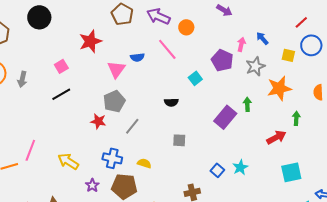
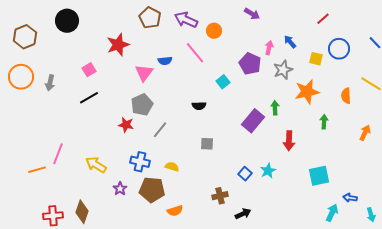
red line: (301, 22) -> (323, 19), moved
red arrow: (276, 137) -> (289, 141), moved, turned 120

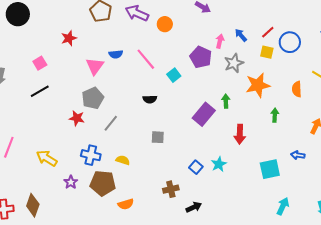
red line: (323, 19) -> (268, 32), moved
red star: (118, 45) -> (69, 38), size x0.7
pink line: (195, 53) -> (146, 59), moved
blue arrow: (350, 198) -> (298, 155), moved

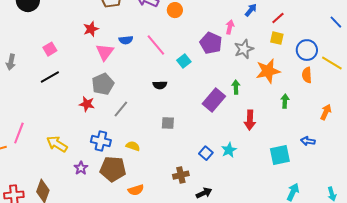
blue arrow: (241, 35) -> (251, 10), moved, turned 80
red star: (69, 38) -> (91, 29), moved
blue circle: (290, 42) -> (307, 50), moved

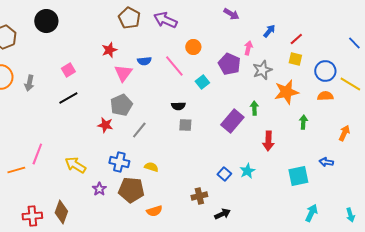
orange circle: (175, 10) -> (193, 47), moved
orange semicircle: (307, 75) -> (325, 96), turned 91
gray square: (168, 123) -> (185, 125), moved

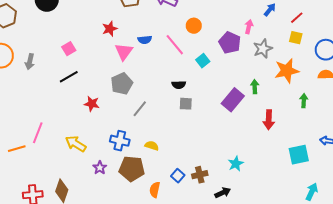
red star: (105, 125) -> (92, 104), moved
cyan star: (247, 171) -> (236, 164), moved
blue square: (224, 174) -> (178, 176), moved
orange semicircle: (154, 211) -> (155, 190), turned 119

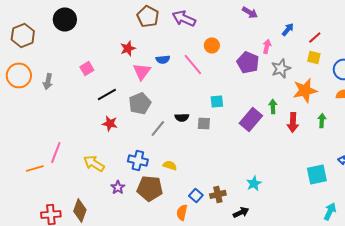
cyan square: (203, 61) -> (217, 101), moved, turned 32
black line: (69, 77) -> (107, 94), moved
black semicircle: (179, 85) -> (182, 117), moved
red arrow: (269, 120) -> (293, 122), moved
orange semicircle: (155, 190) -> (182, 212), moved

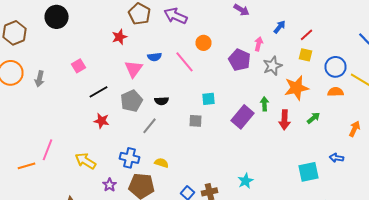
red star: (128, 48) -> (120, 37), moved
black semicircle: (182, 117) -> (162, 101), moved
green arrow: (322, 120) -> (314, 118), turned 48

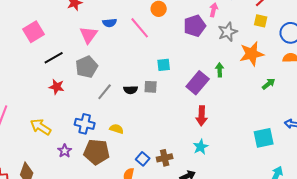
purple pentagon: (240, 60) -> (195, 26), turned 30
pink square: (78, 66) -> (34, 32), size x1.5
black semicircle: (162, 101) -> (131, 90), moved
red arrow: (284, 120) -> (202, 116), moved

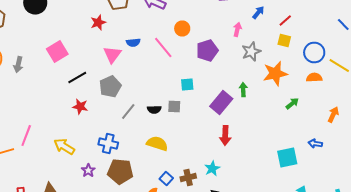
purple pentagon: (195, 26) -> (207, 50), moved
yellow semicircle: (117, 129) -> (157, 144), moved, size x1.5
cyan star: (201, 147) -> (212, 168), moved

